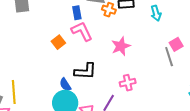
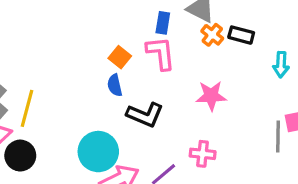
orange square: (58, 42) -> (120, 57), turned -32
blue semicircle: (65, 85) -> (115, 85), moved

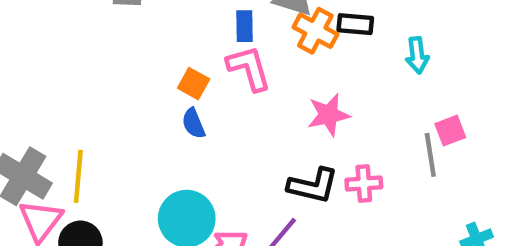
orange cross: (212, 35) -> (315, 31), size x1.4
black L-shape: (145, 115) -> (313, 186), moved
pink cross: (203, 154) -> (364, 183), moved

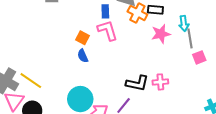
pink star: (329, 115) -> (161, 34), moved
gray line: (430, 155) -> (190, 38), moved
yellow line: (78, 176) -> (31, 81), turned -60

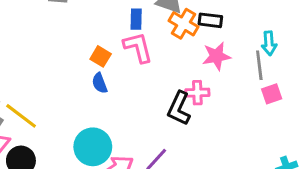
cyan arrow: (184, 23) -> (269, 43), moved
pink cross: (160, 82) -> (197, 93), moved
black L-shape: (137, 83) -> (179, 108), moved, turned 100

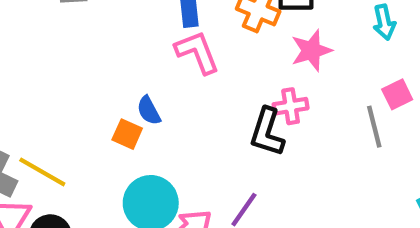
orange square: (101, 56) -> (127, 134), moved
gray line: (259, 65) -> (374, 127), moved

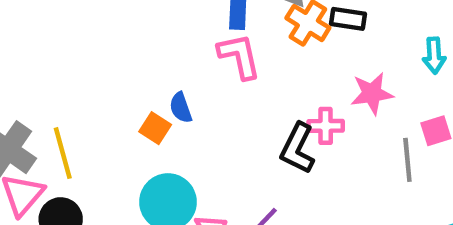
pink star: (311, 50) -> (372, 93), moved
yellow line: (42, 172) -> (63, 153), turned 36

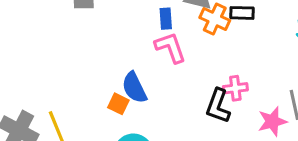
pink star: (372, 93) -> (272, 121), moved
blue semicircle: (181, 108) -> (134, 88), size x1.5

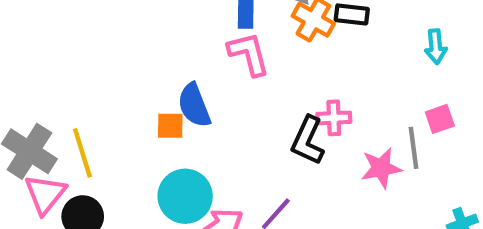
orange square: (118, 104) -> (170, 126), turned -30

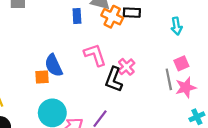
pink L-shape: (249, 54) -> (95, 55), moved
pink cross: (334, 118) -> (126, 67), turned -35
pink star: (381, 168) -> (186, 87), moved

